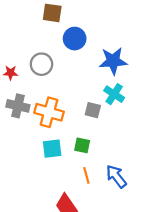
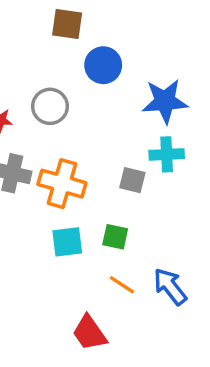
cyan cross: (114, 94) -> (167, 154), turned -36
orange line: (86, 175) -> (122, 285), turned -42

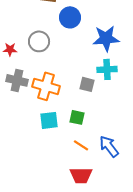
red trapezoid: (89, 333) -> (81, 175), moved, turned -55

